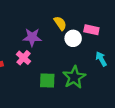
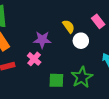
pink rectangle: (91, 30) -> (98, 21), moved, turned 40

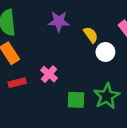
purple star: (42, 40) -> (59, 21), moved

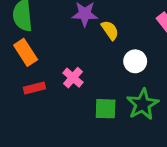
yellow semicircle: (91, 35) -> (110, 30), moved
white circle: (105, 52) -> (135, 61), moved

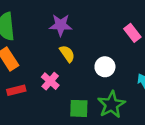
yellow semicircle: (110, 30) -> (67, 54), moved

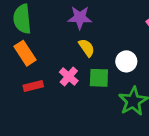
green square: (79, 108) -> (99, 78), moved

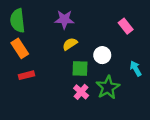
yellow semicircle: (87, 48) -> (70, 44), turned -88
pink cross: (69, 76) -> (81, 92), moved

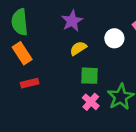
purple star: (64, 19) -> (72, 21), turned -30
white circle: (102, 55) -> (114, 38), moved

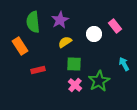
green semicircle: (20, 22) -> (33, 22), moved
red rectangle: (30, 83) -> (38, 70), moved

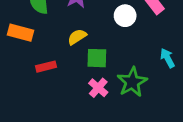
yellow semicircle: (65, 42) -> (77, 37), moved
orange rectangle: (20, 46) -> (21, 33), turned -42

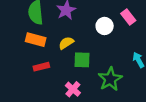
orange rectangle: (21, 33) -> (36, 40), moved
pink cross: (98, 88) -> (73, 89), moved

